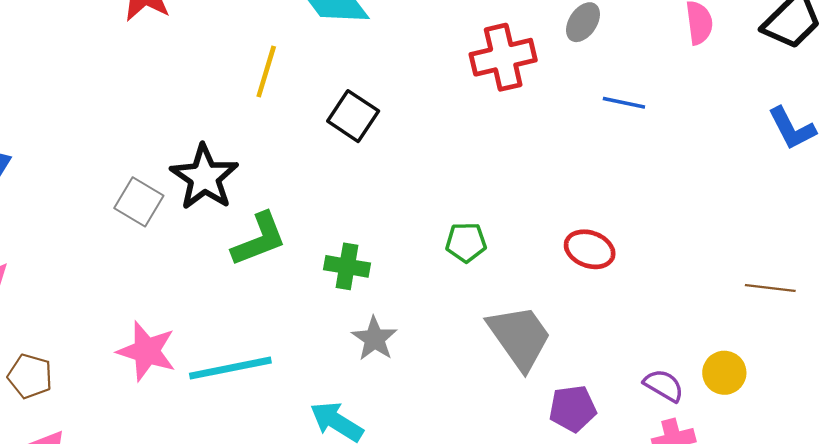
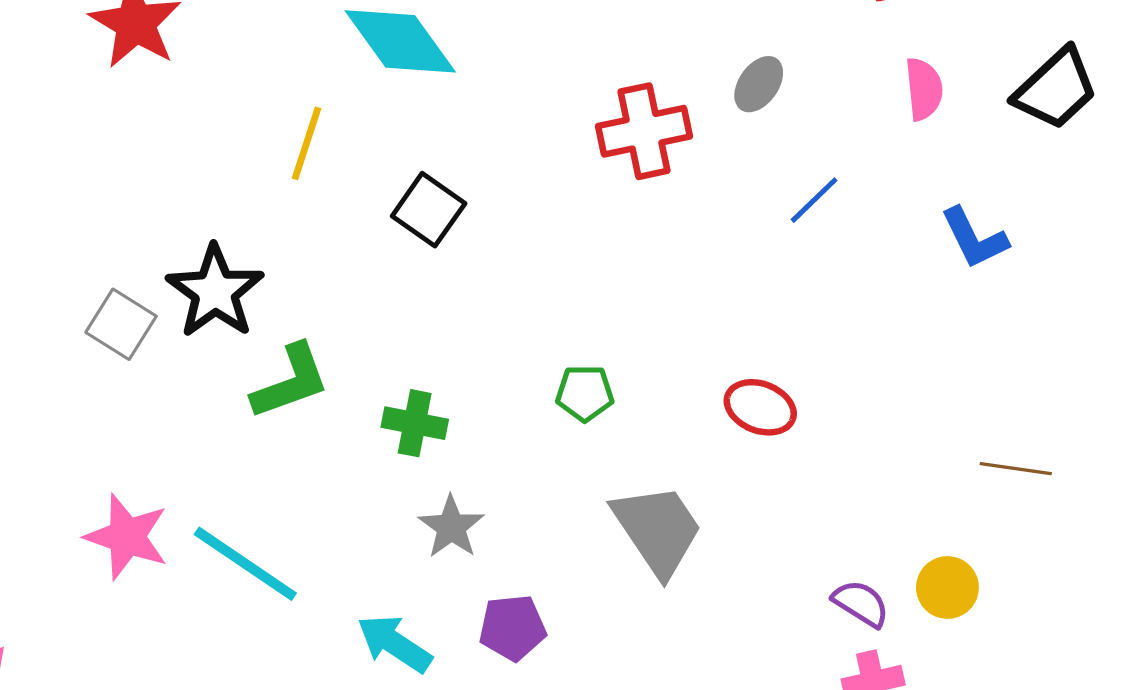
blue line: (624, 103) -> (814, 200), turned -57
blue L-shape: (792, 128) -> (974, 238), moved
cyan line: (230, 368) -> (245, 564), turned 44
purple pentagon: (573, 409) -> (512, 628), moved

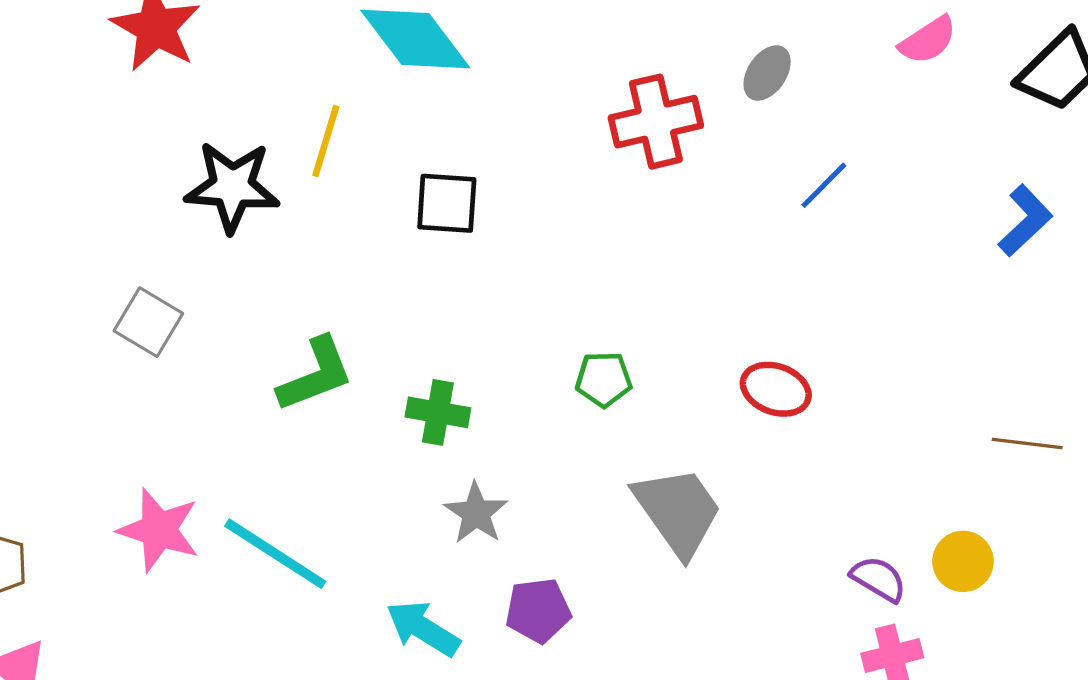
pink semicircle: (924, 89) -> (928, 40), moved, turned 64
black square: (429, 210) -> (447, 203), turned -30
blue L-shape: (974, 238) -> (1025, 221), moved, turned -106
black star: (215, 291) -> (232, 187), moved, turned -30

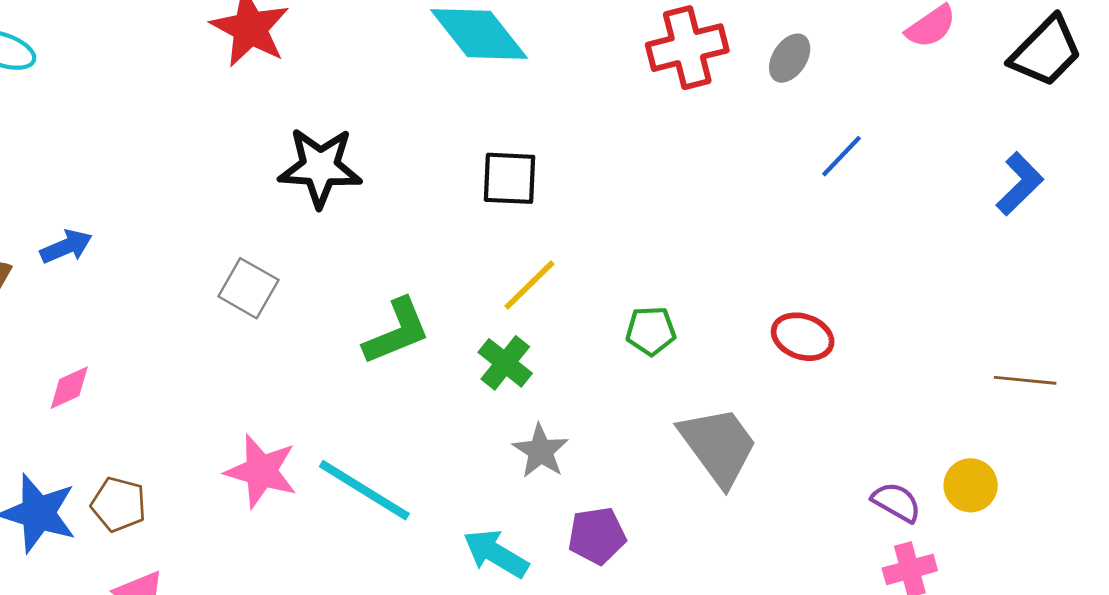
red cross: (656, 122) -> (687, 48), moved
yellow line: (326, 141) -> (529, 285), moved, turned 30
green cross: (438, 412) -> (505, 363), turned 30

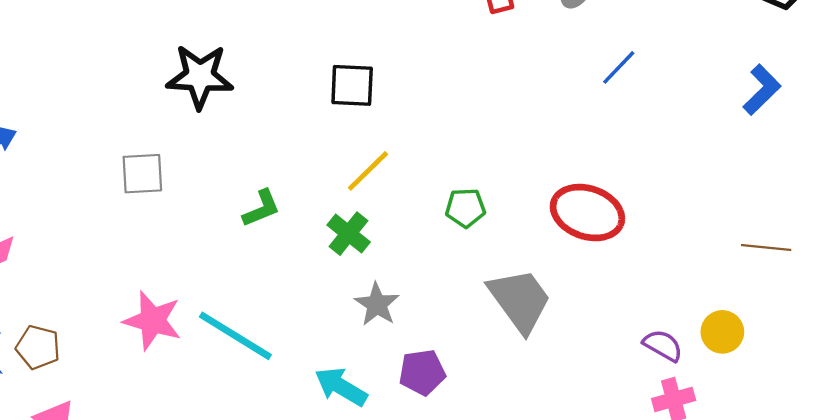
gray square: (248, 288) -> (142, 174), turned -33
green L-shape: (397, 332) -> (261, 208), size x0.7
red ellipse: (803, 337) -> (587, 213), size x1.5

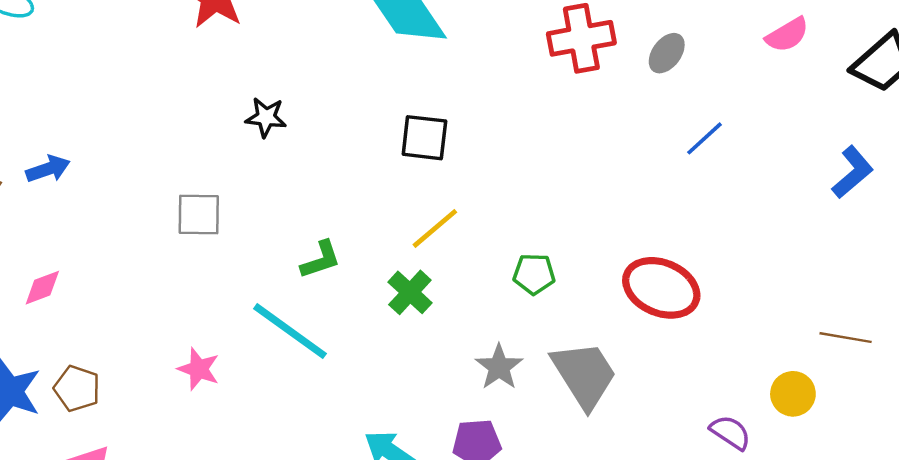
black star: (200, 76) -> (266, 117), size x0.6
gray star: (377, 304) -> (499, 367), moved
pink star: (153, 321) -> (199, 369), size x0.7
yellow circle: (722, 332) -> (793, 394), moved
cyan line: (235, 336) -> (290, 331), moved

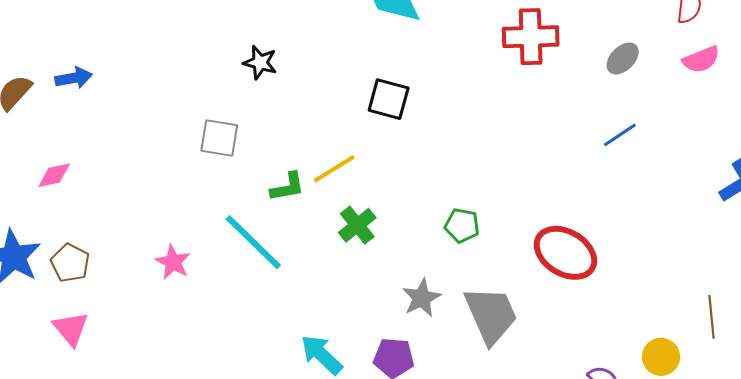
gray ellipse: (667, 53) -> (623, 59), moved
gray square: (199, 215) -> (219, 138), moved
yellow line: (435, 228) -> (334, 169), moved
brown line: (846, 338) -> (711, 317), turned 66

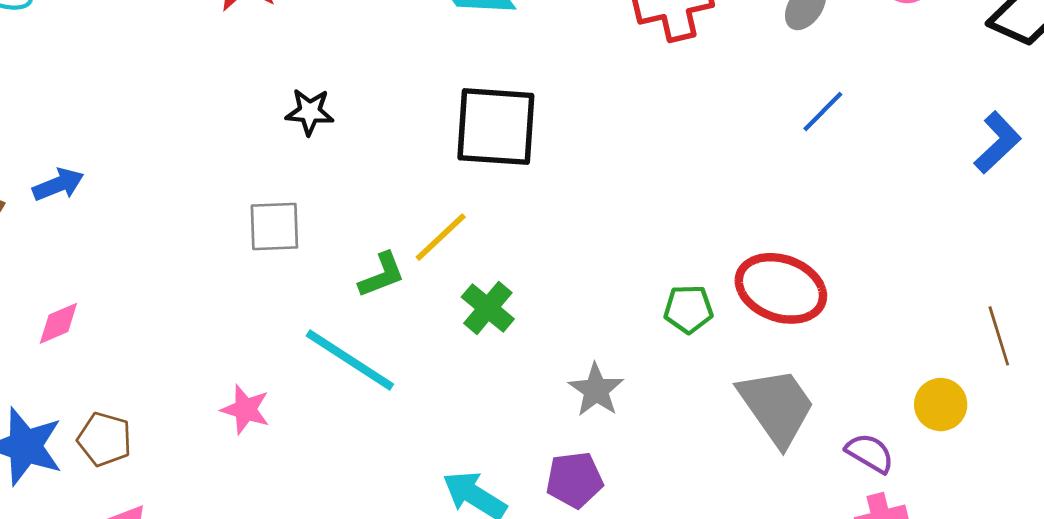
black square: (389, 99) -> (496, 127), size x1.5
green pentagon: (462, 225) -> (688, 309), moved
gray trapezoid: (491, 315) -> (777, 406), moved

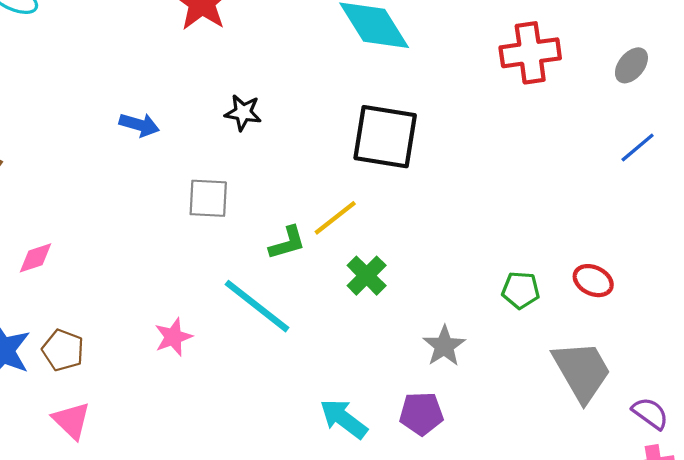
blue arrow: (58, 185) -> (139, 125), moved, turned 33
red ellipse: (781, 288) -> (593, 281), size x0.6
pink star: (245, 409) -> (173, 337), turned 30

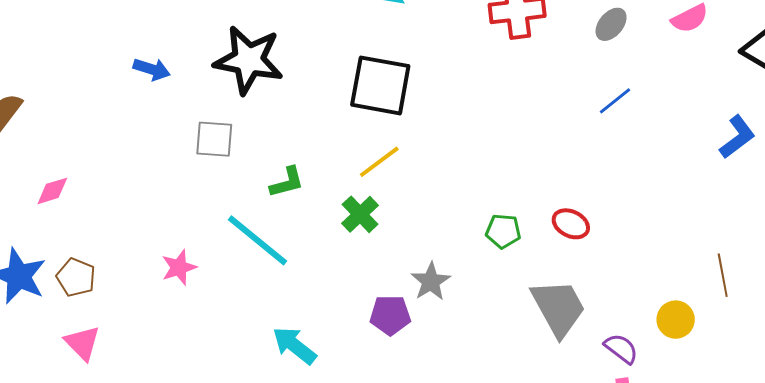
black star: (243, 113) -> (249, 60), size x2.0
yellow line: (335, 218) -> (379, 162), moved
purple pentagon: (421, 414) -> (390, 315), moved
cyan arrow: (344, 419) -> (294, 345), moved

